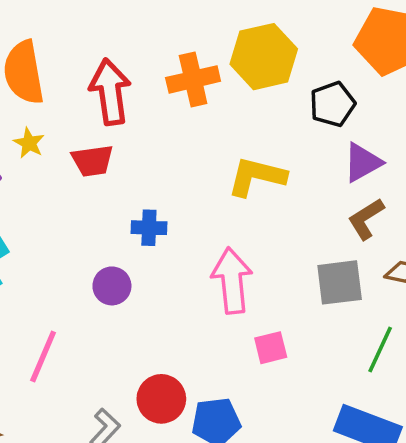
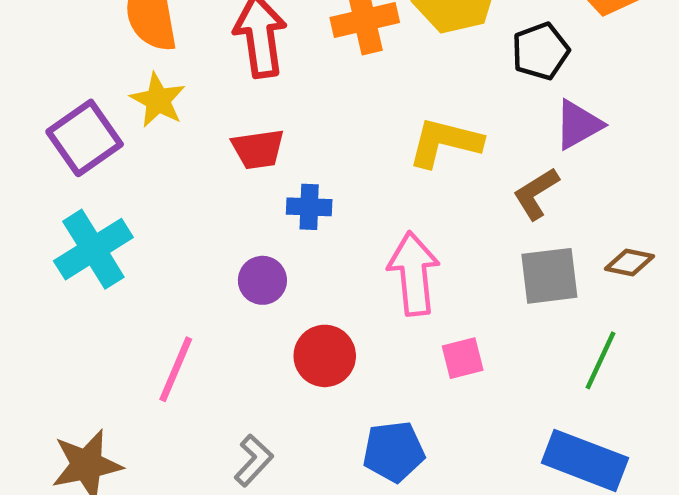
yellow star: (29, 143) -> (158, 100), size x1.4
red trapezoid: (93, 161) -> (258, 149), moved
brown L-shape: (366, 219) -> (536, 194), moved
red circle: (161, 399) -> (325, 356), moved

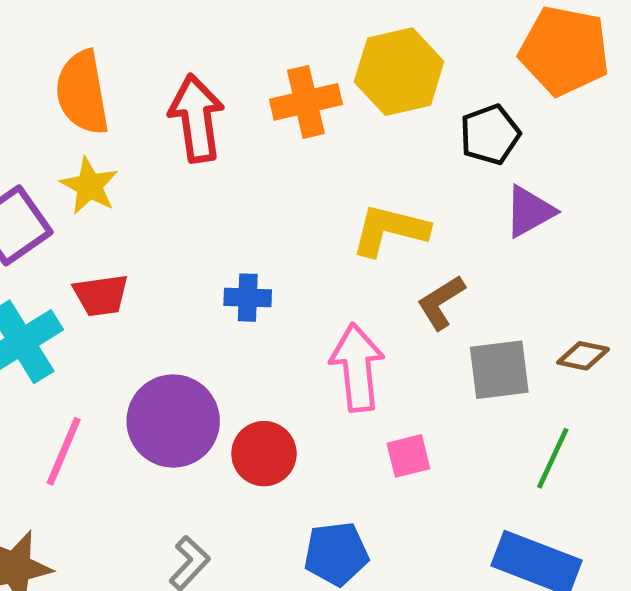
red trapezoid: (258, 149) -> (101, 295), moved
brown L-shape: (536, 194) -> (441, 302), moved
purple circle: (262, 280) -> (173, 421), moved, size x1.8
pink line: (176, 369) -> (64, 451), moved

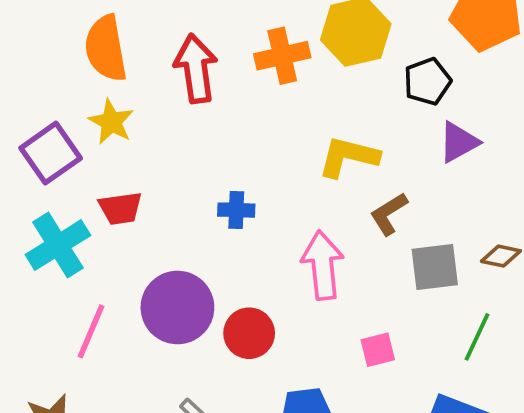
pink square: (408, 456) -> (378, 350), moved

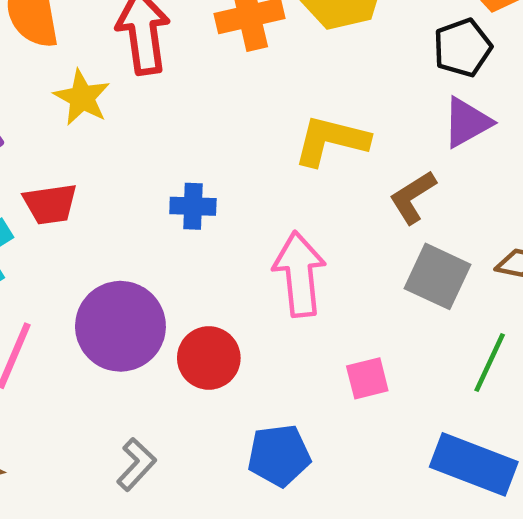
black pentagon: (427, 81) -> (462, 48), moved
yellow star: (111, 122) -> (82, 98), moved
brown L-shape: (389, 214) -> (413, 197), moved
gray square: (435, 267) -> (438, 276), turned 32

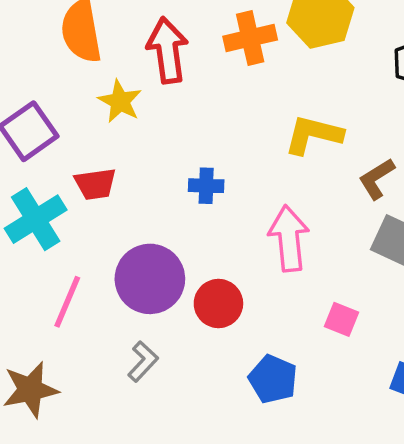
pink square: (367, 378) -> (342, 319), turned 36
blue pentagon: (279, 455) -> (273, 379), turned 30
gray L-shape: (136, 464) -> (143, 362), moved

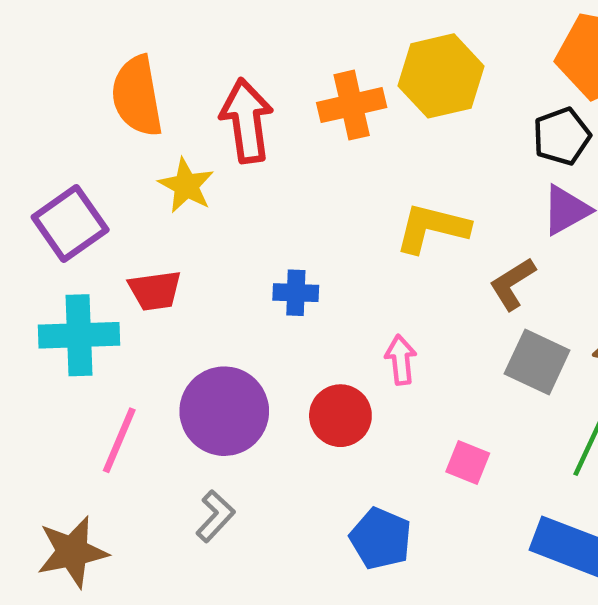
cyan cross: (36, 219) -> (79, 335), turned 30
pink arrow: (289, 238) -> (401, 360), size x0.6
red circle: (218, 304) -> (340, 416), moved

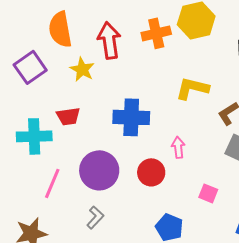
purple square: (70, 223) -> (30, 67), moved
blue cross: (296, 293) -> (131, 117), size x1.8

